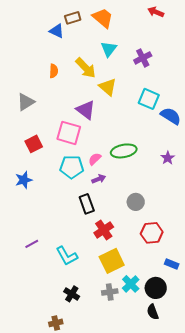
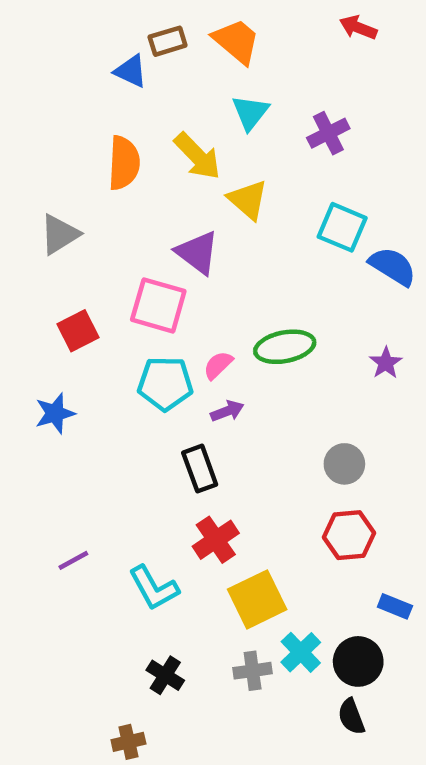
orange semicircle: (54, 71) -> (124, 163), size x1.6
gray circle: (136, 202) -> (344, 464), moved
red cross: (104, 230) -> (216, 540), moved

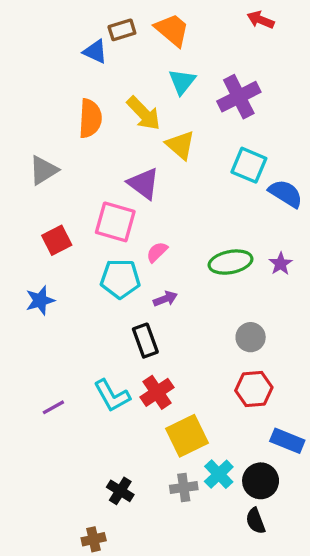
purple cross: (328, 133) -> (239, 97), size x1.4
green ellipse: (285, 347) -> (230, 262), moved
pink semicircle: (218, 365) -> (157, 252), moved
cyan L-shape: (154, 588) -> (112, 396), moved
blue rectangle: (395, 606) -> (287, 441), size x1.4

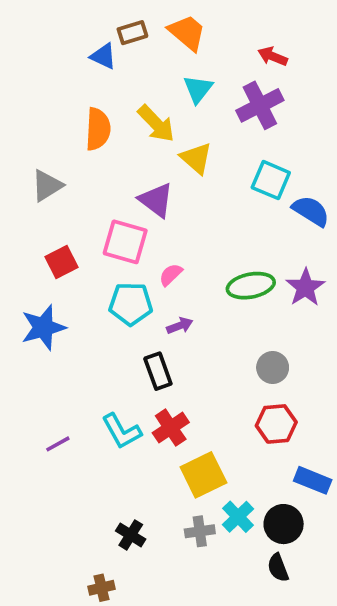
red arrow: (261, 20) -> (273, 56), moved
purple star: (281, 264) -> (305, 287), size x1.5
blue star: (40, 300) -> (43, 327), size x1.4

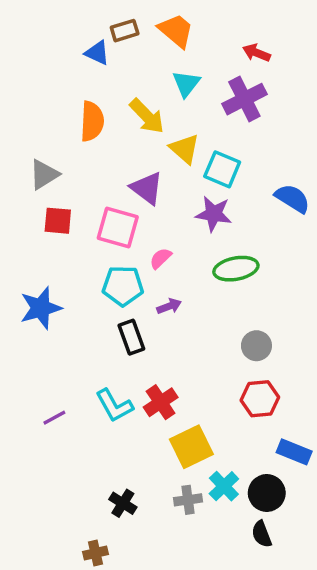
cyan square: (271, 180) -> (222, 169), moved
red square: (61, 262) -> (58, 221), moved, turned 32
purple star: (305, 287) -> (214, 214), moved, turned -30
black rectangle: (158, 371) -> (131, 337), moved

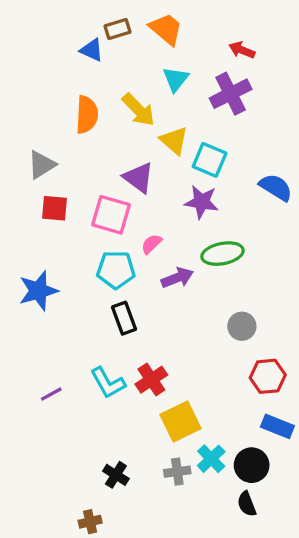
purple arrow: (169, 306) -> (177, 278), moved, size x1.4
red hexagon: (260, 399) -> (268, 376), moved

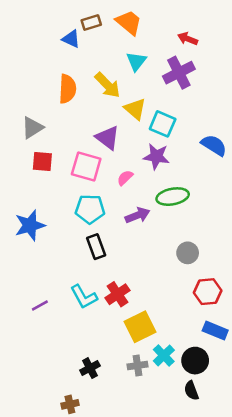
pink semicircle: (151, 244) -> (125, 178), moved
black cross: (116, 475) -> (90, 368), turned 30

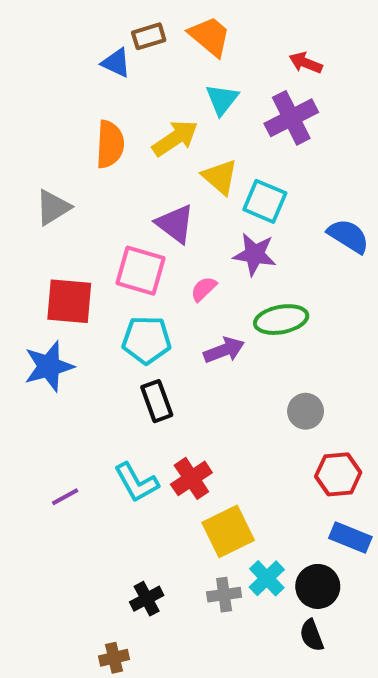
yellow arrow: (107, 85) -> (175, 138), turned -80
red square: (42, 161) -> (69, 301), moved, size x1.4

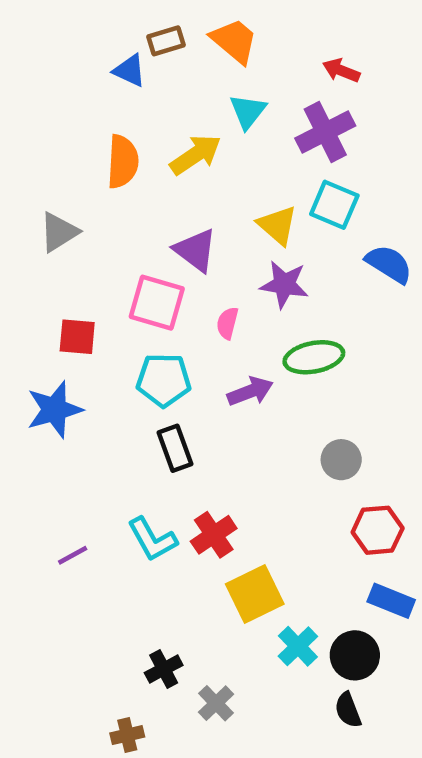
yellow triangle: (220, 177) -> (277, 225), moved
cyan square: (265, 201) -> (334, 205), moved
pink semicircle: (204, 289) -> (227, 323), turned -32
red square: (69, 301) -> (77, 337), size x0.7
gray cross: (224, 595) -> (216, 703), moved, turned -36

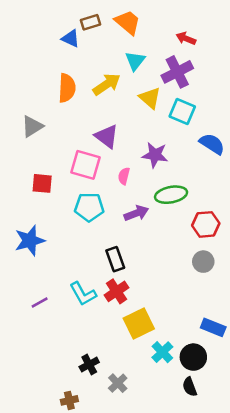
yellow triangle: (277, 225) -> (150, 98), moved
blue star: (54, 410) -> (30, 241), moved
black rectangle: (175, 448) -> (115, 259), moved
gray circle: (341, 460) -> (203, 262), moved
red hexagon: (378, 530) -> (206, 224), moved

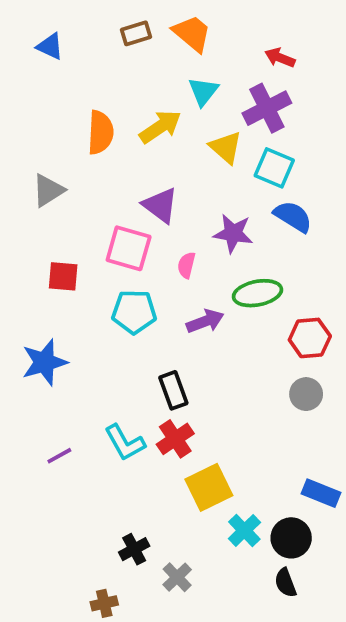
blue triangle: (71, 38) -> (50, 46), moved
blue semicircle: (212, 144) -> (293, 217), moved

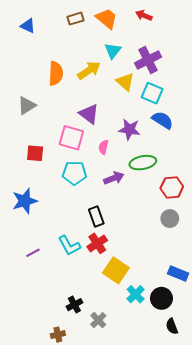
red arrow: (280, 58) -> (144, 15), moved
yellow square: (209, 487) -> (116, 270), turned -30
black semicircle: (285, 583) -> (172, 326), moved

